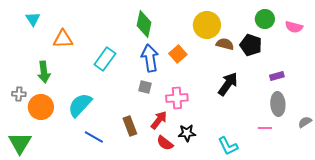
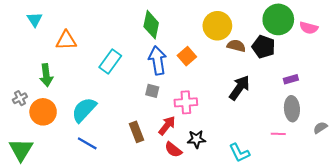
green circle: (265, 19) -> (278, 19), size x1.5
gray cross: (19, 94) -> (20, 98), turned -32
blue line: (94, 137) -> (87, 143), moved

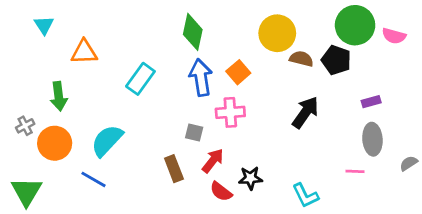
gray square: (152, 91) -> (194, 132), moved
pink cross: (186, 102) -> (230, 112), moved
blue line: (87, 143) -> (94, 179), moved

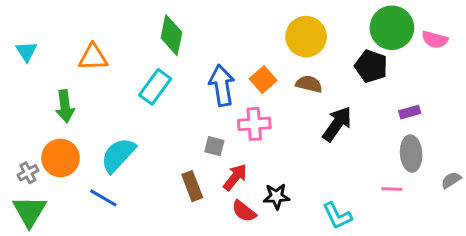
cyan triangle: (44, 25) -> (26, 51), moved
green diamond: (193, 32) -> (171, 35), moved
brown semicircle: (301, 59) -> (309, 84), moved
gray cross: (25, 126) -> (28, 173), moved

